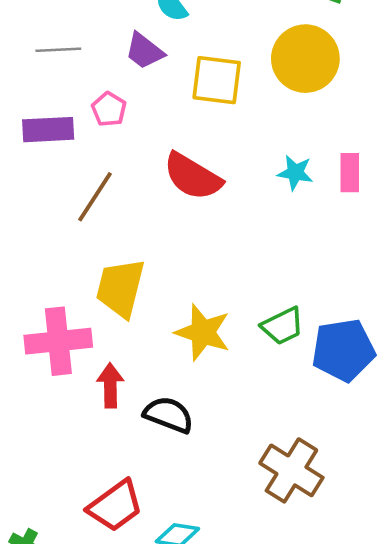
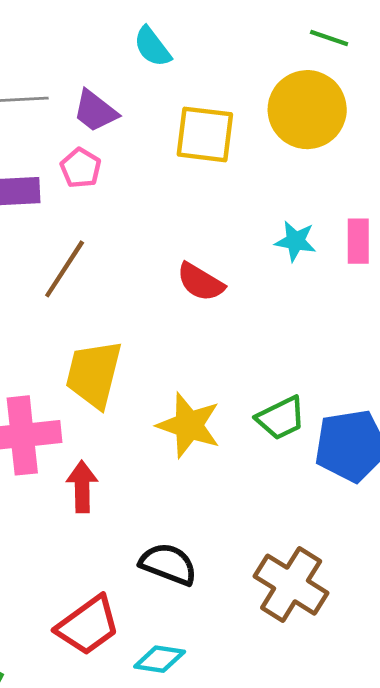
purple trapezoid: (144, 51) -> (95, 111), moved
red semicircle: (193, 176) -> (200, 282), moved, size x0.7
black semicircle: (169, 415) -> (168, 564), moved

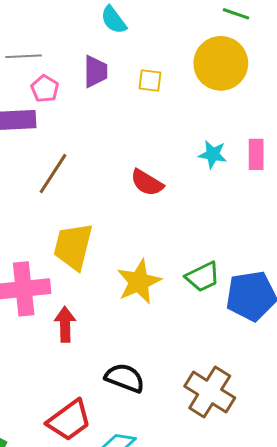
purple trapezoid: (95, 111) -> (95, 71), moved, turned -128
yellow square: (205, 134) -> (150, 81), size x0.6
pink pentagon: (81, 168) -> (45, 89), moved
yellow star: (189, 425) -> (139, 282), turned 30

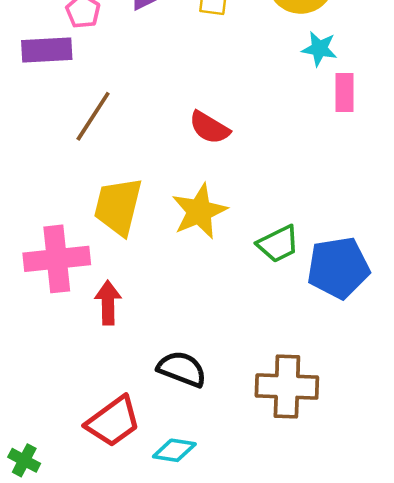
cyan star: (213, 154) -> (319, 49), moved
yellow star: (139, 282) -> (199, 211), moved
brown cross: (210, 392) -> (287, 386), turned -30

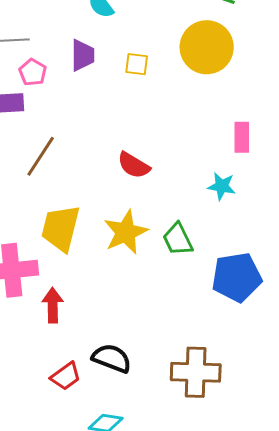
cyan star: (319, 49) -> (222, 186), moved
green trapezoid: (278, 244) -> (178, 239), moved, turned 90
red trapezoid: (113, 422) -> (66, 376), moved, size x0.7

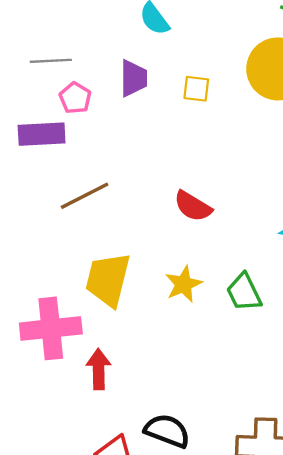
brown line: (41, 156) -> (85, 196), turned 30
yellow star: (126, 232) -> (183, 284), size x0.7

